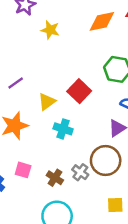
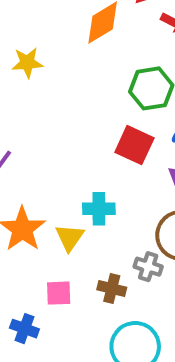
red square: (79, 91) -> (134, 145), moved
yellow triangle: (47, 102) -> (70, 237), moved

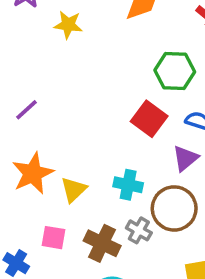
cyan cross: (99, 209) -> (128, 185), moved
brown cross: (112, 288) -> (102, 243), size x1.4

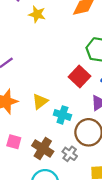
yellow triangle: (74, 190) -> (40, 101), moved
gray cross: (139, 230) -> (70, 154), moved

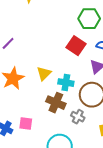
pink square: (14, 142) -> (26, 123), moved
brown cross: (43, 148) -> (56, 103), moved

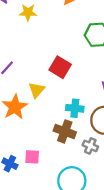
red square: (76, 46) -> (60, 67), moved
yellow triangle: (44, 74) -> (37, 90), moved

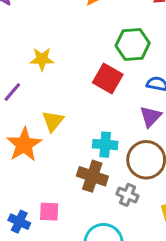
yellow star: (28, 12) -> (42, 59), moved
red square: (60, 67) -> (108, 79), moved

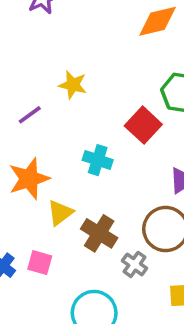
yellow triangle: (53, 121) -> (60, 213), moved
cyan cross: (105, 145) -> (98, 160), moved

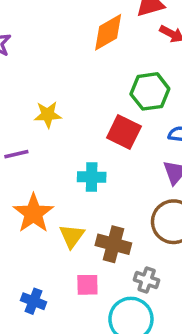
purple line: (30, 115) -> (16, 154), turned 40
pink square: (40, 263) -> (87, 285), moved
gray cross: (135, 264) -> (147, 280), moved

